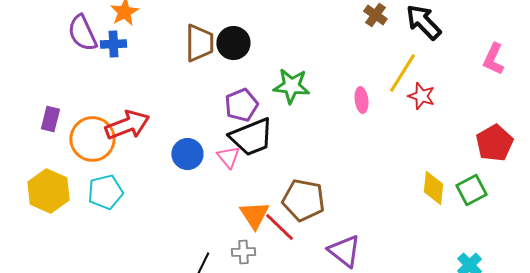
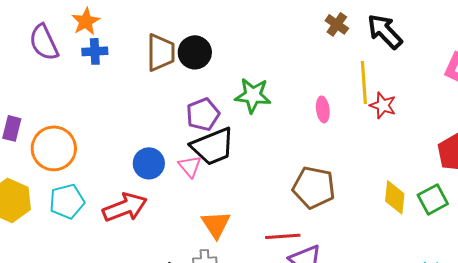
blue cross: (113, 44) -> (95, 51), moved
yellow line: (402, 73) -> (364, 82), turned -36
red arrow: (127, 125) -> (125, 207), moved
brown pentagon: (303, 200) -> (314, 187), moved
red line: (279, 227) -> (283, 236), moved, turned -48

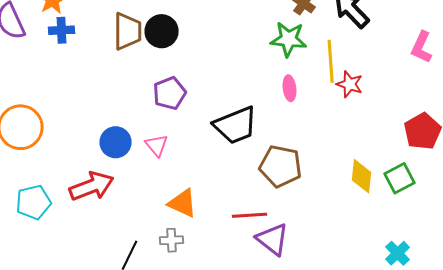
green star: (253, 95) -> (289, 39), moved
black trapezoid: (213, 146) -> (236, 125), moved
cyan pentagon: (67, 201) -> (34, 202), moved
orange triangle: (216, 224) -> (183, 203), turned -32

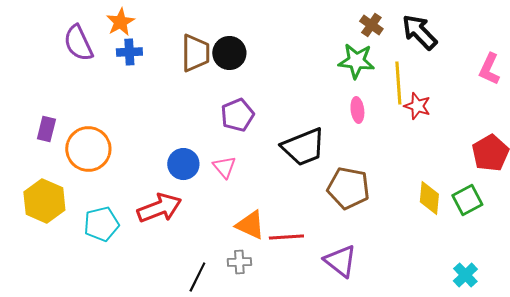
red line: (250, 215) -> (286, 237), moved

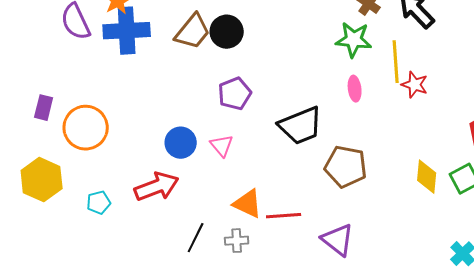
blue cross: (129, 52) -> (127, 31), size x1.8
brown trapezoid: (195, 53) -> (193, 32), turned 39
cyan pentagon: (101, 224) -> (99, 203), size x0.7
black line: (197, 277) -> (196, 238), moved

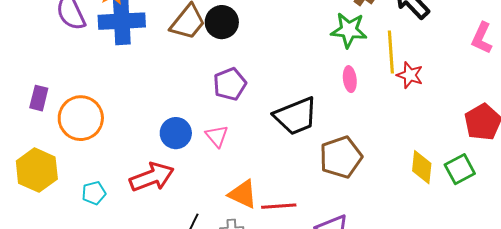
brown pentagon: (346, 167) -> (341, 157), turned -30

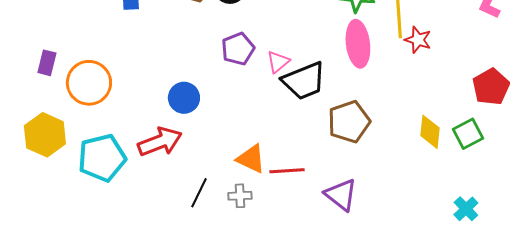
pink ellipse: (350, 79) -> (358, 44), size x1.8
pink triangle: (217, 136) -> (278, 62), moved, turned 30
cyan pentagon: (94, 193) -> (102, 158), size x2.0

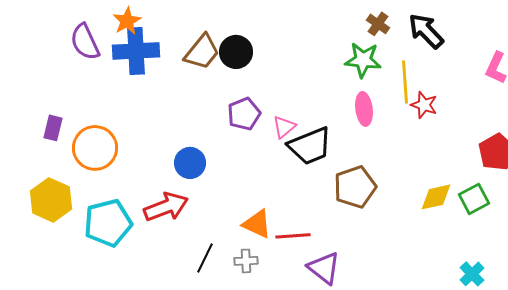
pink ellipse: (358, 44) -> (364, 109), size x0.7
yellow diamond: (430, 132) -> (436, 197), turned 72
purple triangle: (341, 195) -> (324, 268), moved

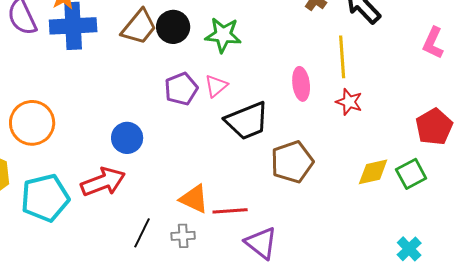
green star: (363, 60) -> (223, 35), moved
red star: (424, 105) -> (349, 102), moved
pink triangle: (284, 127) -> (216, 86), moved

